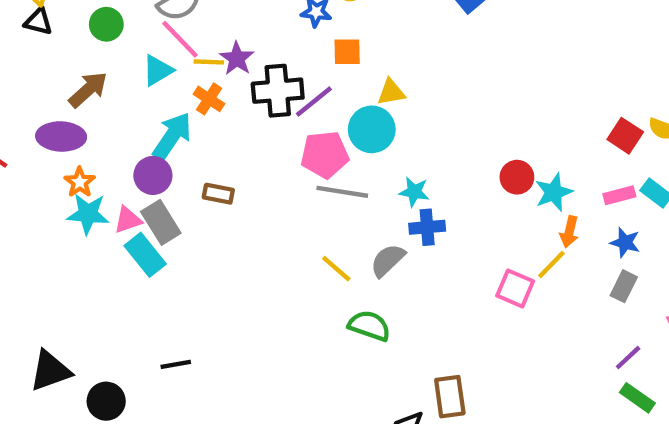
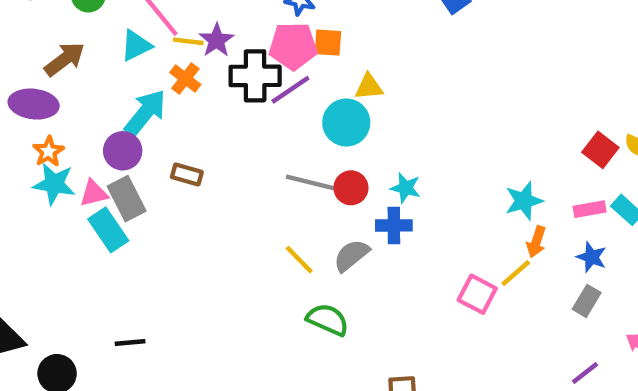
pink pentagon: (325, 155) -> (293, 46), moved
red circle: (517, 177) -> (351, 188), moved
cyan star: (414, 192) -> (406, 188), moved

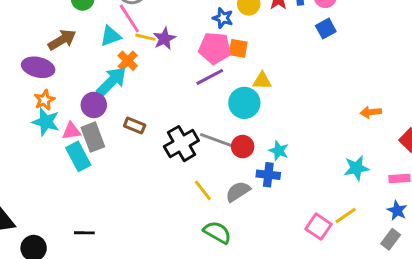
black cross: (255, 76) -> (181, 144), moved, turned -36
orange cross: (185, 79) -> (128, 61), moved
orange arrow: (536, 242) -> (371, 112), moved, turned 60

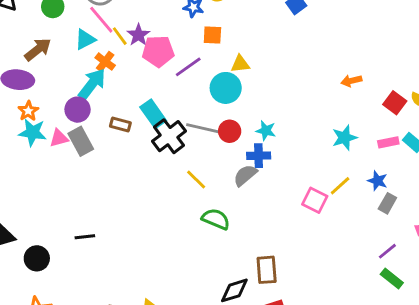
yellow line: (145, 37) -> (120, 36), turned 48
pink pentagon: (215, 48) -> (158, 51), moved
cyan rectangle: (78, 156) -> (153, 114), moved
gray semicircle: (238, 191) -> (245, 175), moved
blue star: (397, 210) -> (377, 181), moved

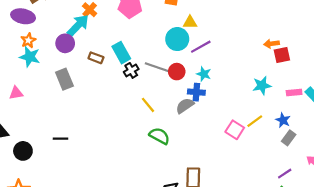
purple line: (188, 67) -> (201, 47), moved
red square: (395, 103) -> (282, 55), moved, turned 35
black cross: (169, 136) -> (131, 70), size x0.6
pink triangle: (59, 138) -> (16, 93), moved
gray rectangle: (81, 141) -> (64, 79), moved

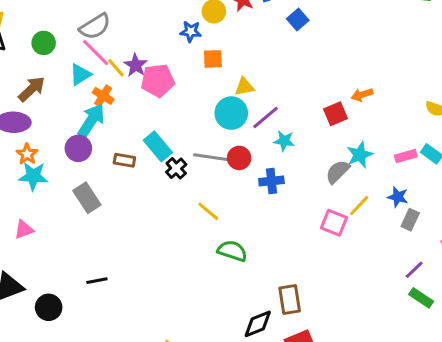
red square: (282, 55) -> (336, 114), moved
cyan star: (204, 74) -> (284, 141), moved
gray semicircle: (185, 106) -> (338, 172), moved

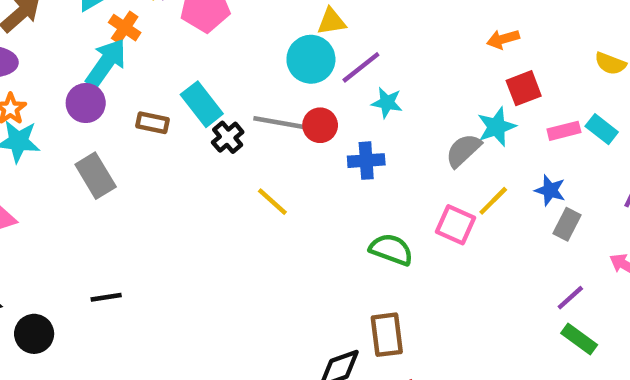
red square: (336, 114) -> (524, 88), moved
green semicircle: (232, 251) -> (391, 249), moved

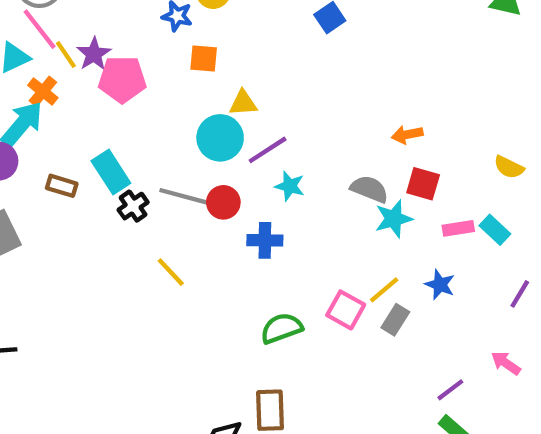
red square: (524, 88) -> (423, 184), turned 32
gray semicircle: (463, 150) -> (369, 189), moved, turned 60
gray rectangle: (567, 224) -> (395, 320), moved
green semicircle: (391, 249) -> (281, 328), turned -45

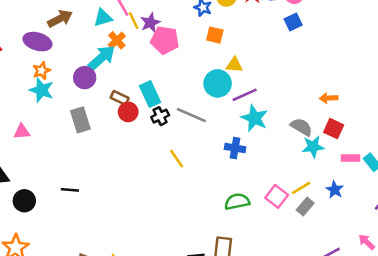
cyan star: (290, 186) -> (255, 118), size x1.5
red circle: (223, 202) -> (128, 112), moved

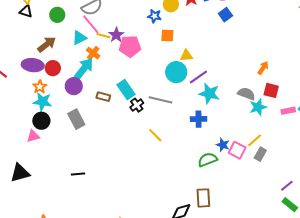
yellow line: (134, 20) -> (103, 36), turned -40
orange arrow: (329, 98) -> (263, 68), turned 136
red circle: (128, 112) -> (53, 68), moved
blue star: (335, 190) -> (223, 145), moved
black circle: (24, 201) -> (41, 121), moved

